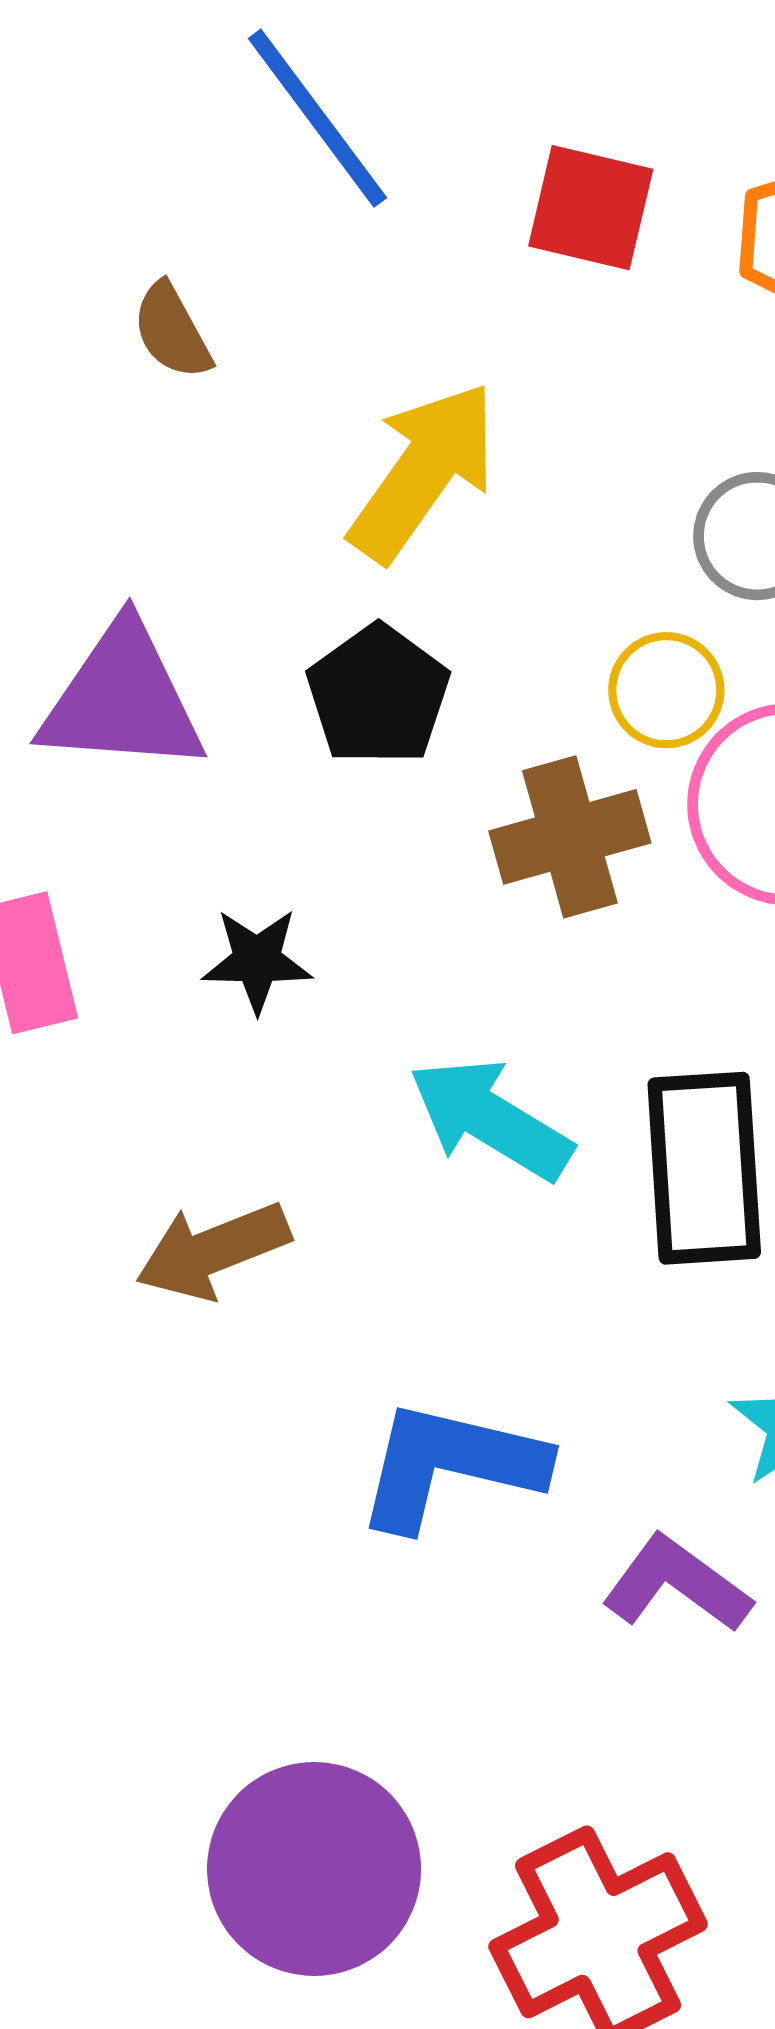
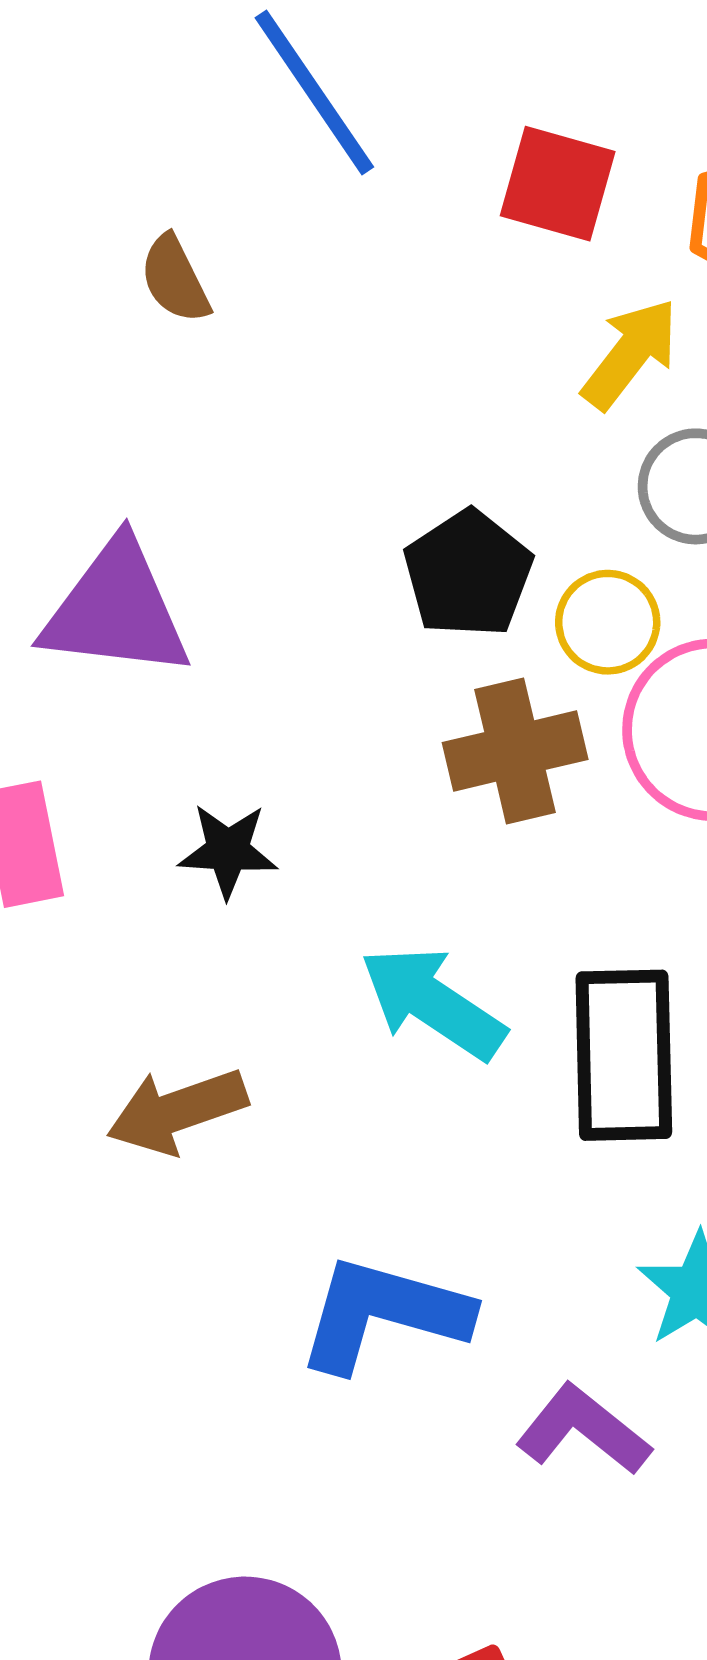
yellow arrow: (423, 472) -> (630, 354), moved, size x0.7
black pentagon: (378, 695) -> (468, 574), moved

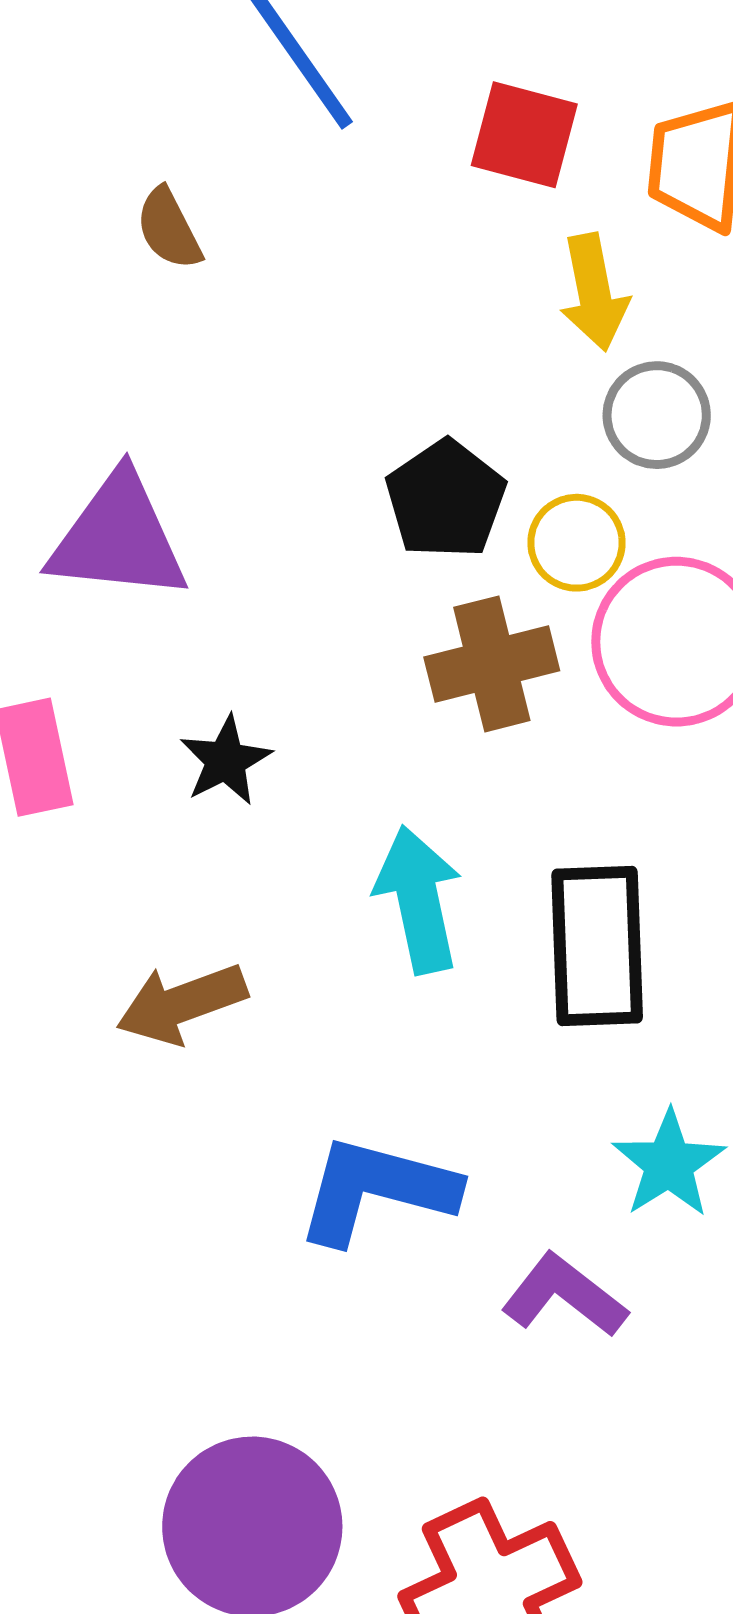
yellow arrow: (630, 354) -> (594, 292), turned 132
black star: (228, 851) -> (226, 761), turned -30
cyan arrow: (433, 1003) -> (418, 900), turned 45

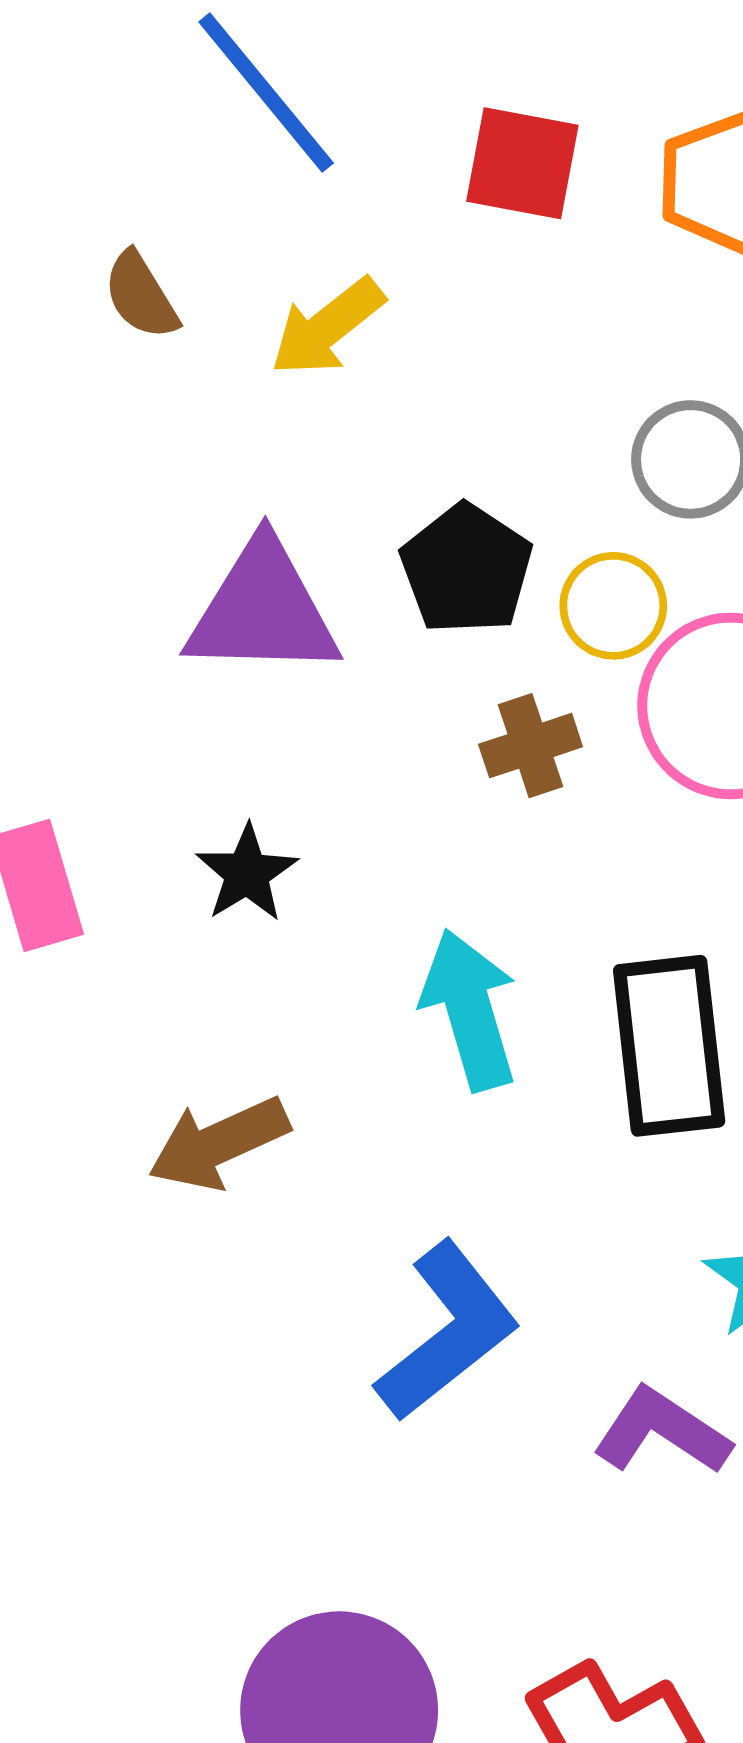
yellow arrow: (594, 292) -> (327, 327), moved, turned 67
purple triangle: (118, 538) -> (263, 610), moved
brown cross: (492, 664) -> (531, 746), size x0.7
blue L-shape: (376, 1190) -> (447, 1331), turned 131

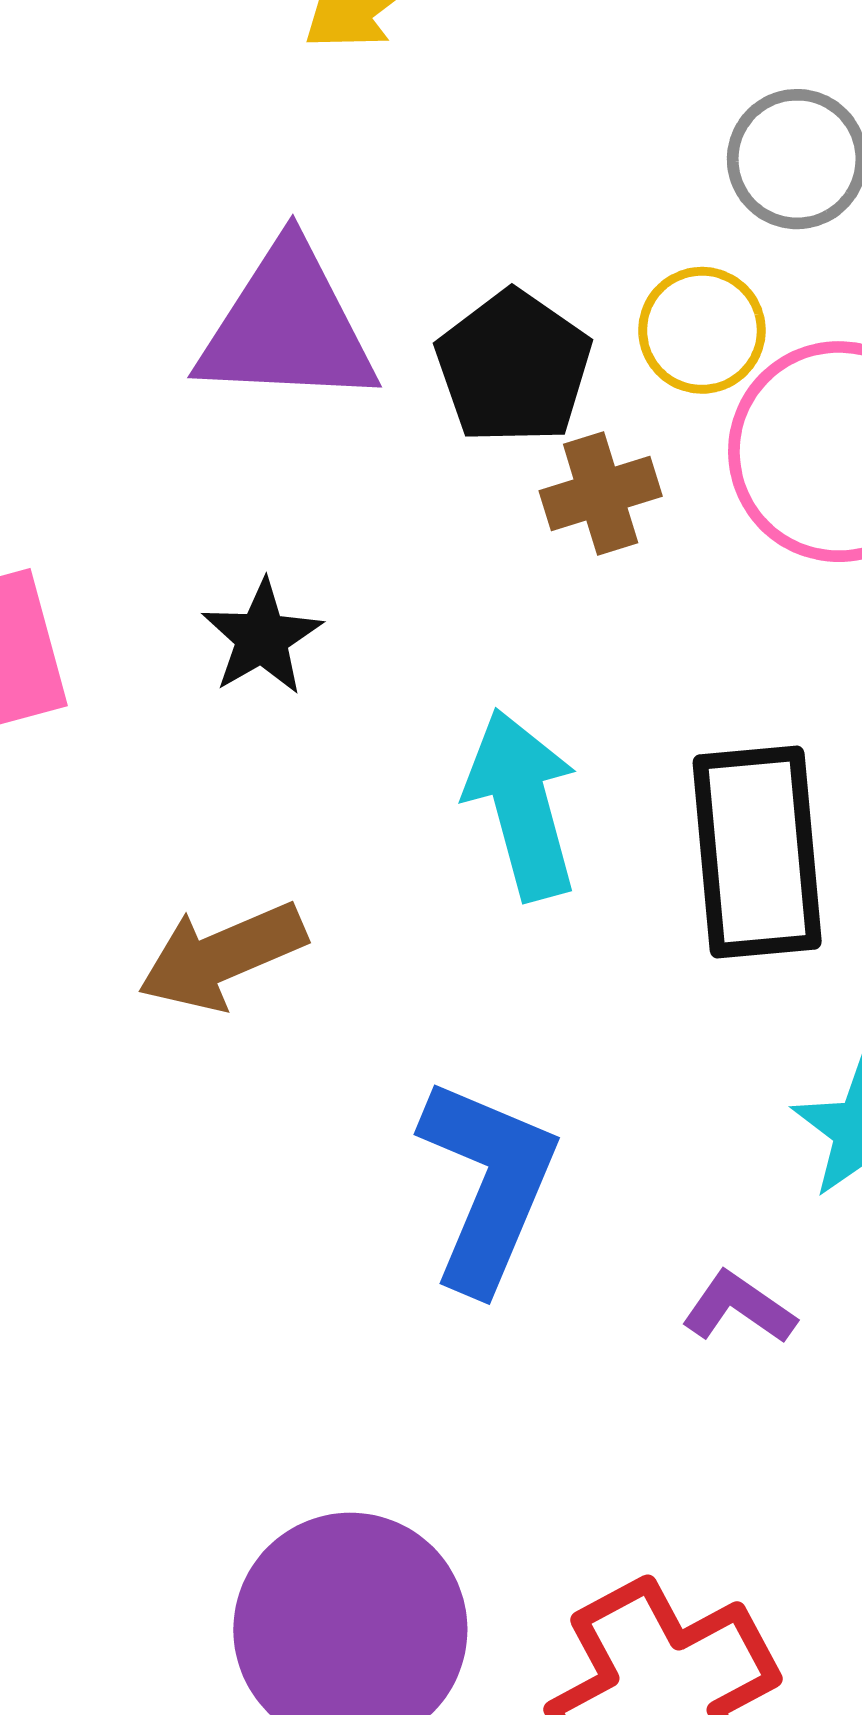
black pentagon: (466, 569) -> (514, 367), moved
blue L-shape: (447, 1331) -> (488, 1184), turned -30
purple L-shape: (662, 1431) -> (739, 1308), size x0.7

